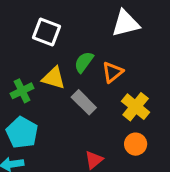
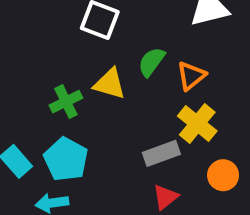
gray rectangle: (84, 102) -> (161, 153), moved, turned -65
yellow cross: (136, 107) -> (197, 123), moved

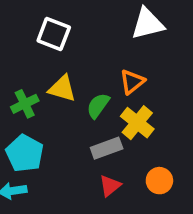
green semicircle: (151, 62) -> (98, 106), moved
orange circle: (223, 175) -> (159, 181), moved

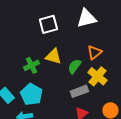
white triangle: (147, 24) -> (86, 18), moved
white square: (54, 34) -> (48, 24), turned -36

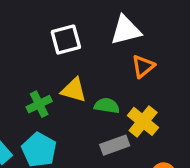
orange triangle: (94, 52) -> (143, 66), moved
green semicircle: (74, 66) -> (107, 106), turned 63

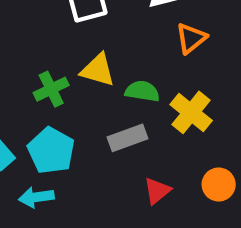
gray rectangle: (115, 145) -> (127, 138), moved

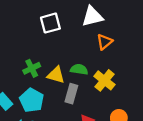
yellow triangle: (98, 70) -> (56, 75), moved
gray rectangle: (127, 138) -> (71, 94), turned -54

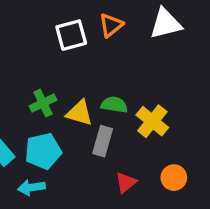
white triangle: (92, 16) -> (166, 24), moved
orange triangle: (104, 42) -> (111, 25), moved
cyan pentagon: (32, 100) -> (43, 151), turned 30

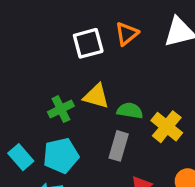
yellow triangle: (79, 113) -> (96, 96), moved

